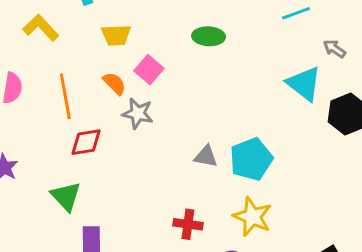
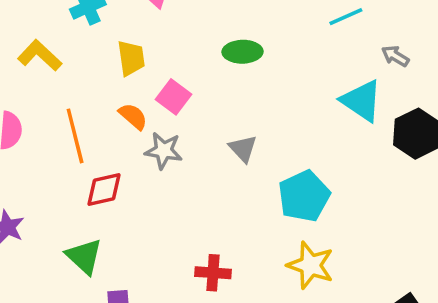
yellow trapezoid: (116, 35) -> (131, 58), turned -92
gray triangle: (206, 156) -> (243, 149), moved, turned 40
red cross: (188, 224) -> (213, 273), moved

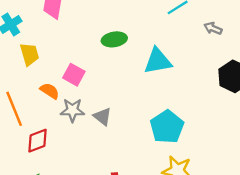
yellow trapezoid: (131, 58) -> (29, 54), moved
cyan triangle: (362, 101) -> (158, 61), moved, turned -36
gray triangle: (243, 149) -> (102, 117), moved

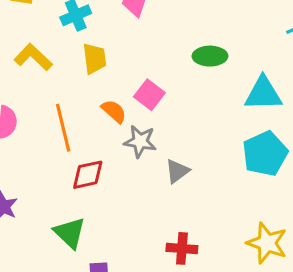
gray triangle: (102, 117) -> (177, 171), moved, turned 36
cyan pentagon: (167, 127) -> (265, 154), moved

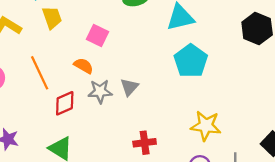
orange semicircle: (114, 111) -> (84, 66), moved
gray star: (140, 141) -> (100, 91), moved

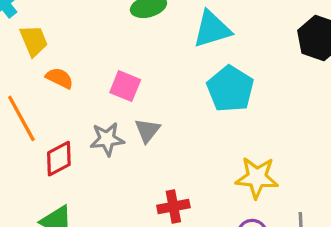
pink square: (97, 36) -> (125, 86), moved
orange semicircle: (84, 66) -> (59, 78), moved

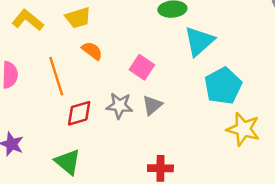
cyan triangle: (212, 29) -> (199, 41), moved, turned -36
yellow trapezoid: (34, 41) -> (78, 18), turned 84
yellow star: (257, 178) -> (243, 129), moved

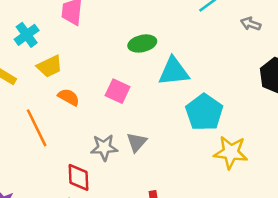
cyan triangle: (199, 41) -> (174, 71), turned 44
pink square: (142, 67) -> (118, 91), moved
red diamond: (79, 113) -> (78, 177), moved, turned -68

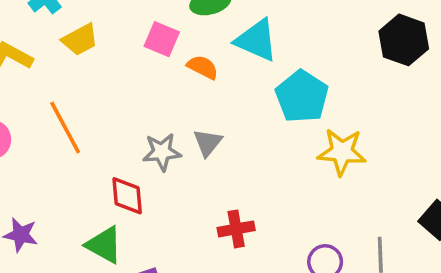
cyan triangle: (174, 71) -> (256, 40), turned 32
pink square: (118, 91) -> (162, 39), moved
orange semicircle: (69, 97) -> (203, 67), moved

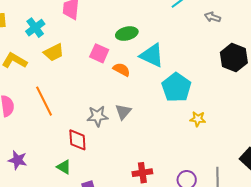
yellow star: (342, 152) -> (198, 119), size x0.6
red cross: (236, 229) -> (142, 173), moved
green triangle: (104, 245) -> (64, 167), size x0.7

